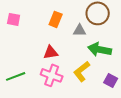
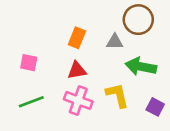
pink square: (14, 19) -> (29, 63), moved
orange rectangle: (56, 19) -> (77, 38), moved
yellow L-shape: (82, 71) -> (117, 95), turned 115

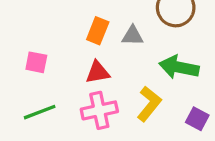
gray triangle: (115, 42) -> (133, 36), moved
yellow L-shape: (117, 95) -> (149, 104), turned 52
pink cross: (78, 100) -> (99, 110), turned -32

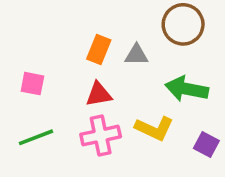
yellow L-shape: (149, 104) -> (154, 128), turned 76

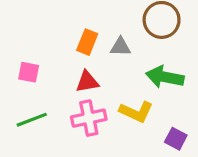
purple square: (206, 145) -> (176, 139), moved

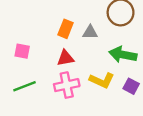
purple square: (176, 139) -> (131, 86), moved

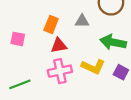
orange rectangle: (66, 29) -> (51, 24), moved
green line: (25, 86) -> (20, 84), moved

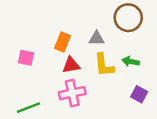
green arrow: (113, 42) -> (131, 61), size x0.6
yellow L-shape: (93, 67) -> (104, 65), moved, turned 60

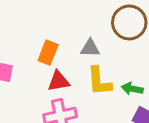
green arrow: (131, 61) -> (132, 89), moved

